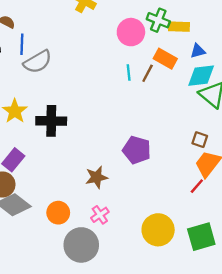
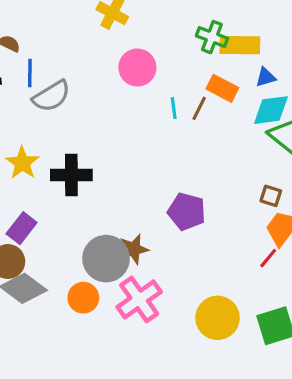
yellow rectangle: (179, 27) -> (240, 45), size x1.4
pink circle: (131, 32) -> (137, 68), moved
pink cross: (100, 215) -> (139, 299), size x1.8
gray circle: (81, 245) -> (106, 259), moved

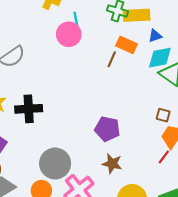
cyan line: (174, 108) -> (76, 19), moved
brown star: (134, 249) -> (112, 164), moved, turned 30

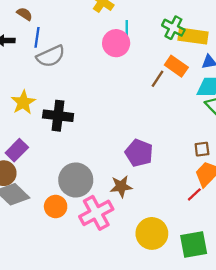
brown square: (163, 115) -> (202, 149), turned -32
brown star: (112, 164) -> (121, 186), moved, turned -30

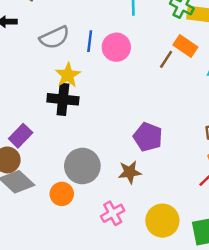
blue line: (37, 37) -> (90, 41), moved
pink circle: (116, 43) -> (116, 47), moved
yellow star: (23, 102) -> (68, 75), moved
pink cross: (96, 213) -> (113, 213), moved, size x0.7

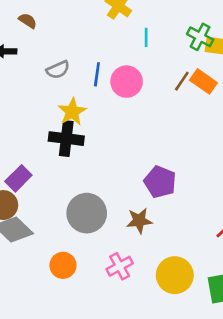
gray semicircle: (54, 37) -> (58, 70), size x0.7
brown line: (166, 59) -> (182, 81), moved
orange circle: (62, 194) -> (63, 265), moved

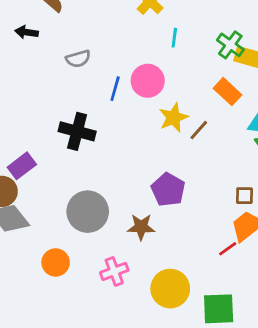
blue line: (97, 74) -> (115, 89), moved
brown line: (182, 81) -> (199, 130), moved
yellow star: (72, 112) -> (174, 118), moved

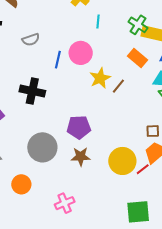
purple pentagon: (168, 190) -> (79, 127), moved, turned -30
pink cross: (114, 271) -> (65, 203), moved
yellow circle: (170, 289) -> (122, 161), moved

